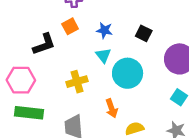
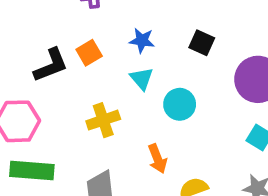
orange square: (70, 26) -> (89, 53), moved
cyan circle: (128, 73) -> (180, 104), size x0.7

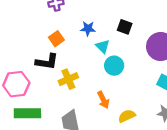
black L-shape: (51, 65) -> (47, 62), moved, turned 35
cyan triangle: (142, 79) -> (103, 46), moved

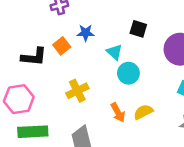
blue star: (88, 29) -> (86, 33), moved
black L-shape: (47, 62) -> (34, 57), moved
yellow semicircle: (127, 116) -> (143, 112), moved

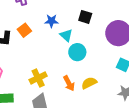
blue star: (86, 33) -> (51, 21), moved
yellow cross: (77, 91) -> (38, 78), moved

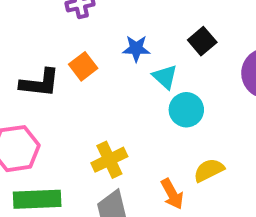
black square: (85, 17) -> (202, 41), turned 32
orange arrow: (69, 83) -> (172, 194), moved

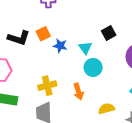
blue star: (136, 49) -> (60, 46), moved
yellow semicircle: (209, 170) -> (106, 109), moved
orange arrow: (172, 194) -> (78, 92), moved

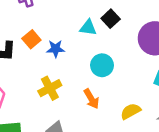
cyan triangle: (85, 48) -> (88, 28), moved, turned -32
yellow cross: (47, 86) -> (50, 88), moved

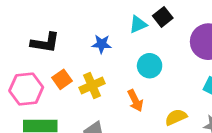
cyan triangle: (88, 28) -> (138, 24), turned -36
orange square: (31, 39) -> (62, 79), moved

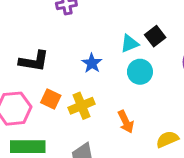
blue star: (102, 44) -> (92, 63), turned 30
cyan circle: (150, 66) -> (140, 72), moved
orange square: (62, 79) -> (51, 99), turned -30

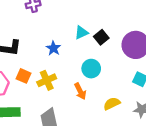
black square: (155, 36) -> (101, 37), moved
cyan circle: (140, 72) -> (91, 69), moved

